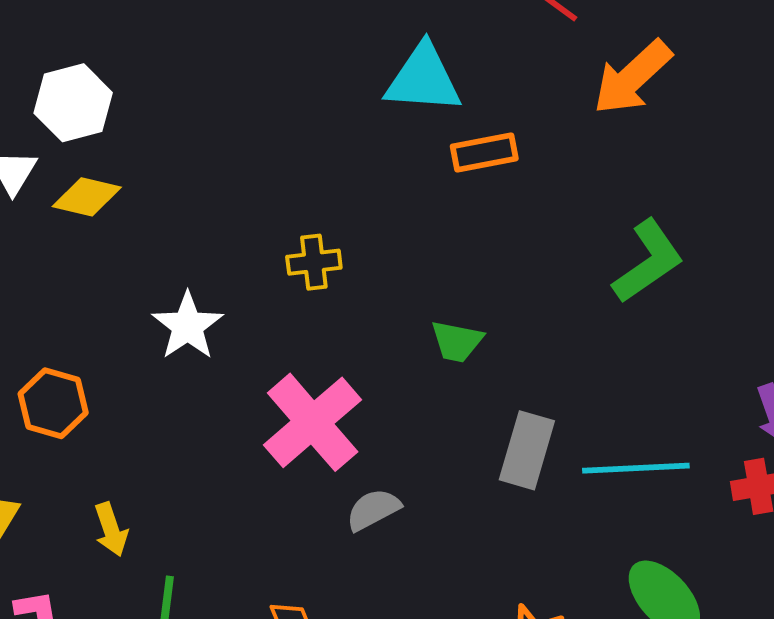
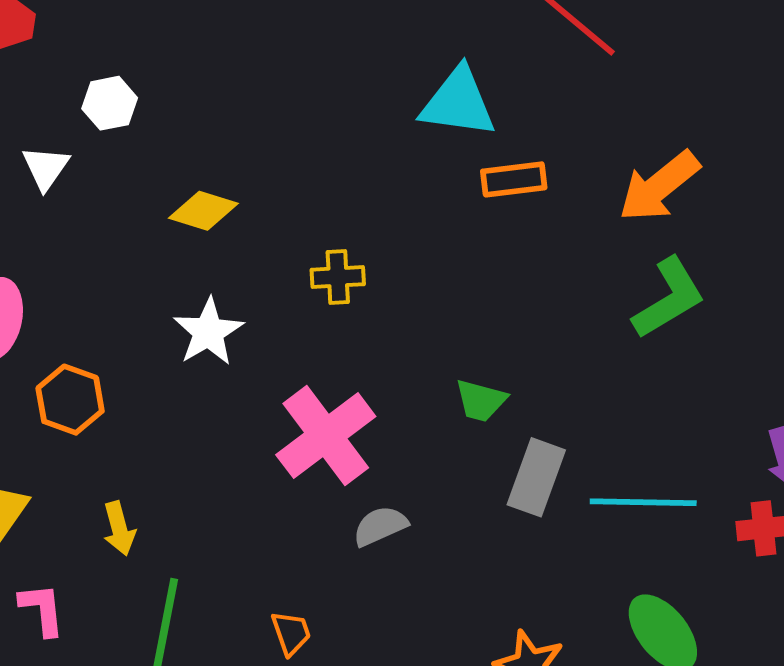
orange arrow: (632, 77) -> (659, 186), moved
white hexagon: (73, 103) -> (110, 103), size x0.7
yellow diamond: (87, 197) -> (203, 211), moved
green trapezoid: (457, 341) -> (481, 400), moved

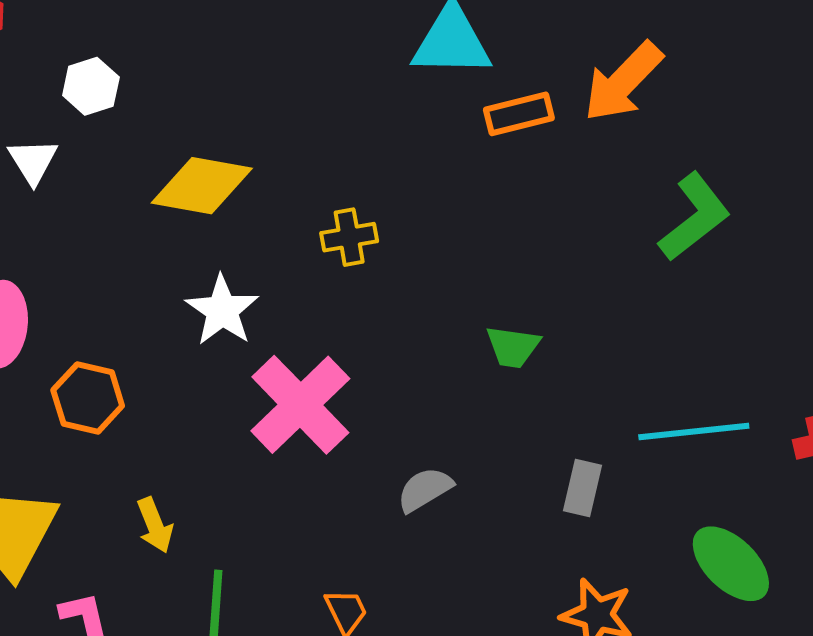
orange arrow: (659, 186) -> (623, 82), moved
yellow diamond: (203, 211) -> (202, 186), size x1.4
pink cross: (326, 436) -> (300, 405), moved
gray rectangle: (536, 477) -> (583, 488), moved, size x0.7

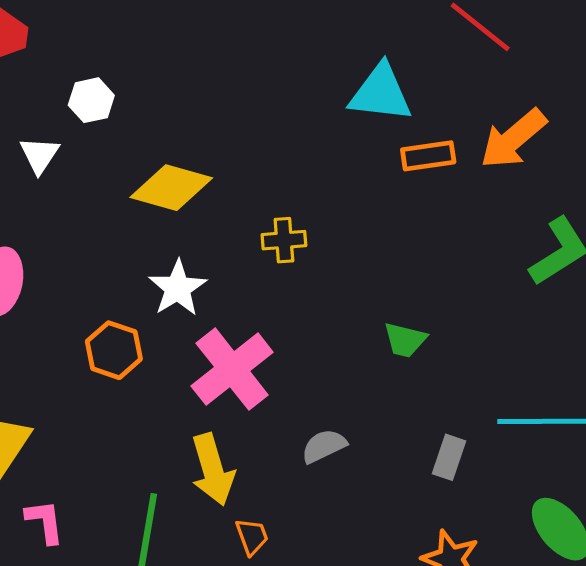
orange hexagon: (88, 398) -> (114, 350), moved
yellow arrow: (155, 525) -> (213, 469), moved, size x1.6

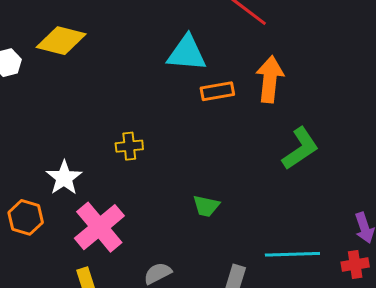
orange arrow: (513, 139) -> (270, 79), turned 138
yellow diamond: (171, 188) -> (61, 41), moved

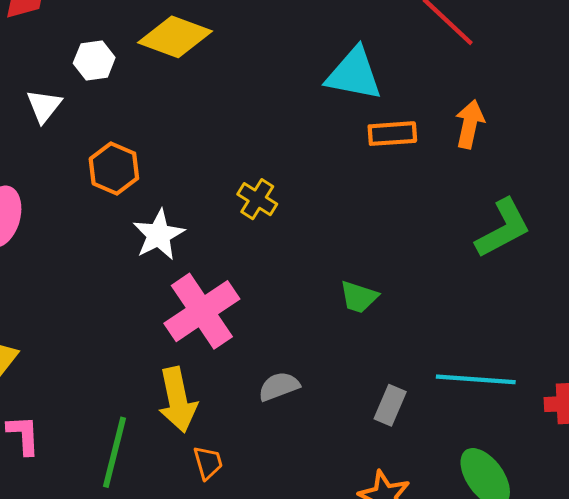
orange arrow: (270, 79) -> (470, 124), size x0.7
yellow cross: (129, 146) -> (257, 199), turned 32
orange hexagon: (26, 217) -> (114, 169), moved

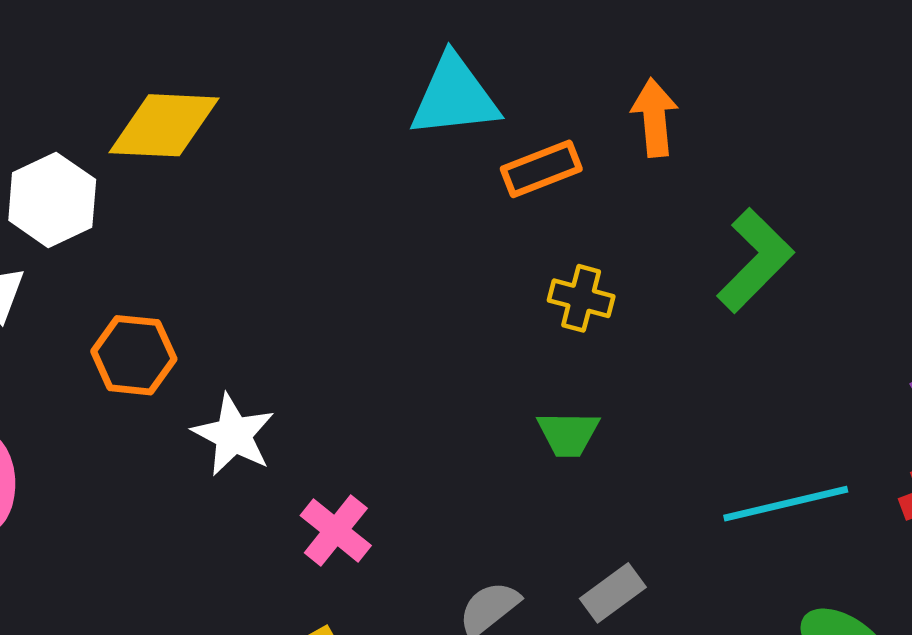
white hexagon: (94, 60) -> (52, 200), size x1.4
yellow cross: (257, 199) -> (581, 298), moved
pink cross: (202, 311) -> (336, 530), size x0.6
gray rectangle: (390, 405) -> (613, 593), moved, turned 48

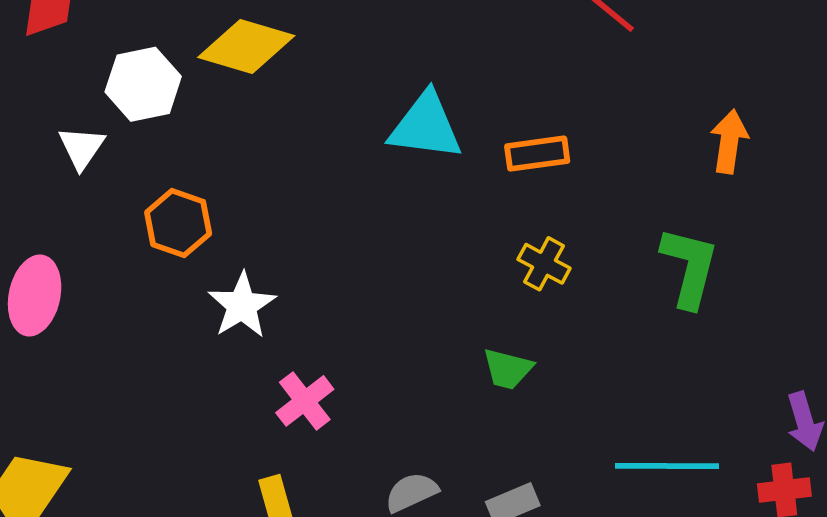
cyan triangle: (454, 97) -> (426, 126), moved
orange arrow: (655, 118) -> (729, 141), moved
green L-shape: (755, 260) -> (689, 267), turned -44

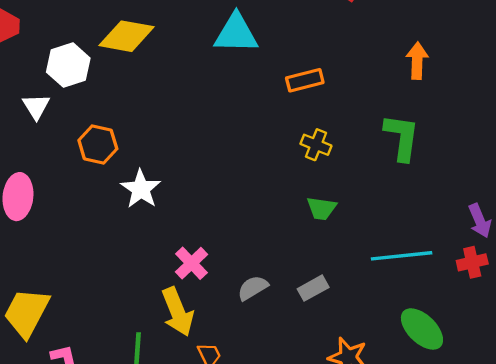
cyan triangle: (426, 126) -> (236, 33), moved
green trapezoid: (508, 369) -> (322, 208), moved
pink cross: (305, 401) -> (191, 263), moved

